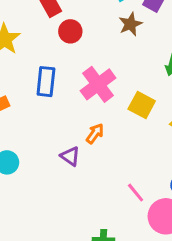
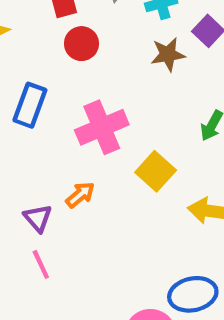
pink line: (136, 193) -> (41, 264), moved

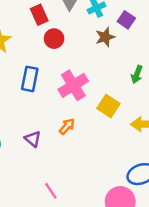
purple triangle: (38, 218) -> (33, 139), moved
pink line: (41, 264) -> (51, 191), moved

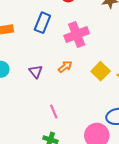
yellow square: (108, 106) -> (101, 71), moved
pink line: (51, 191) -> (54, 112), moved

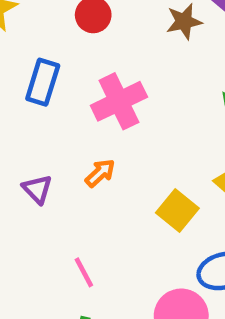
yellow square: (101, 71) -> (177, 211), moved

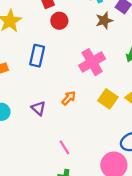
pink cross: (119, 101) -> (92, 62), moved
yellow square: (177, 211) -> (108, 99), moved

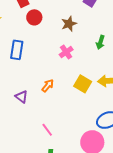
brown star: (104, 20) -> (69, 24), moved
pink cross: (92, 62) -> (66, 52), size x0.6

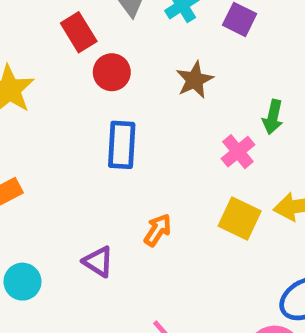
blue rectangle: (17, 50) -> (122, 145), moved
pink cross: (66, 52) -> (238, 152), moved

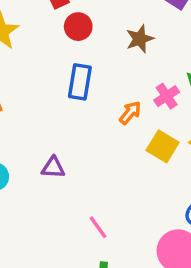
orange arrow: (158, 230) -> (130, 113), moved
purple triangle: (98, 262) -> (53, 168), turned -35

